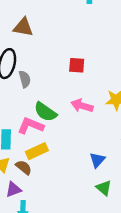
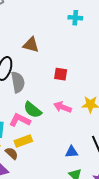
brown triangle: (23, 27) -> (31, 45), moved
gray semicircle: (25, 79) -> (18, 82), size x1.5
blue triangle: (97, 160) -> (72, 152), turned 40

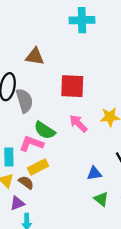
cyan cross: (75, 18) -> (82, 20), size x1.5
red square: (61, 74) -> (72, 86), size x1.6
pink arrow: (62, 107) -> (78, 123), turned 30

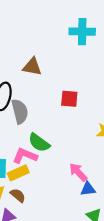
red square: (72, 86) -> (69, 99), size x0.7
pink arrow: (78, 123) -> (78, 172), moved
yellow rectangle: (38, 167) -> (18, 173), moved

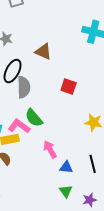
pink arrow: (78, 172) -> (50, 149), moved

